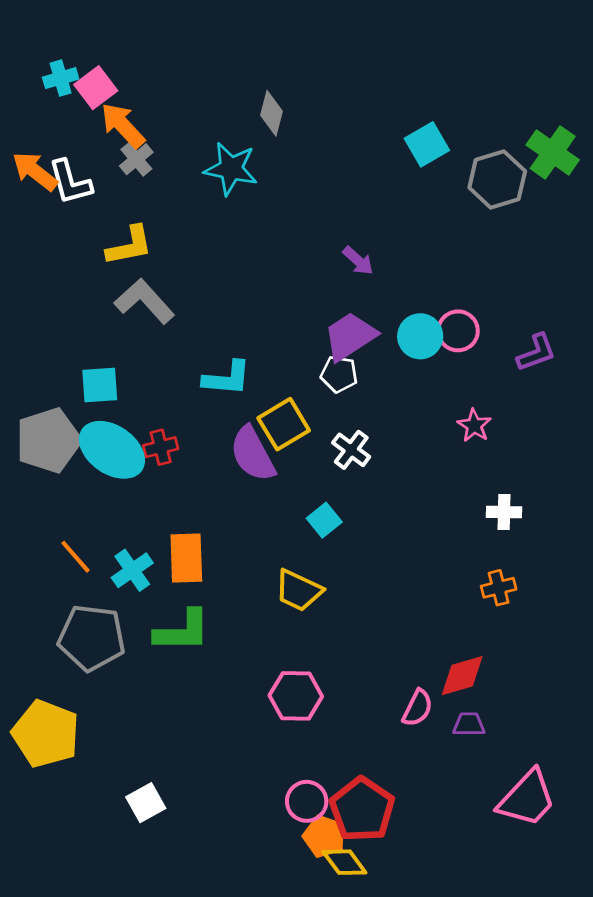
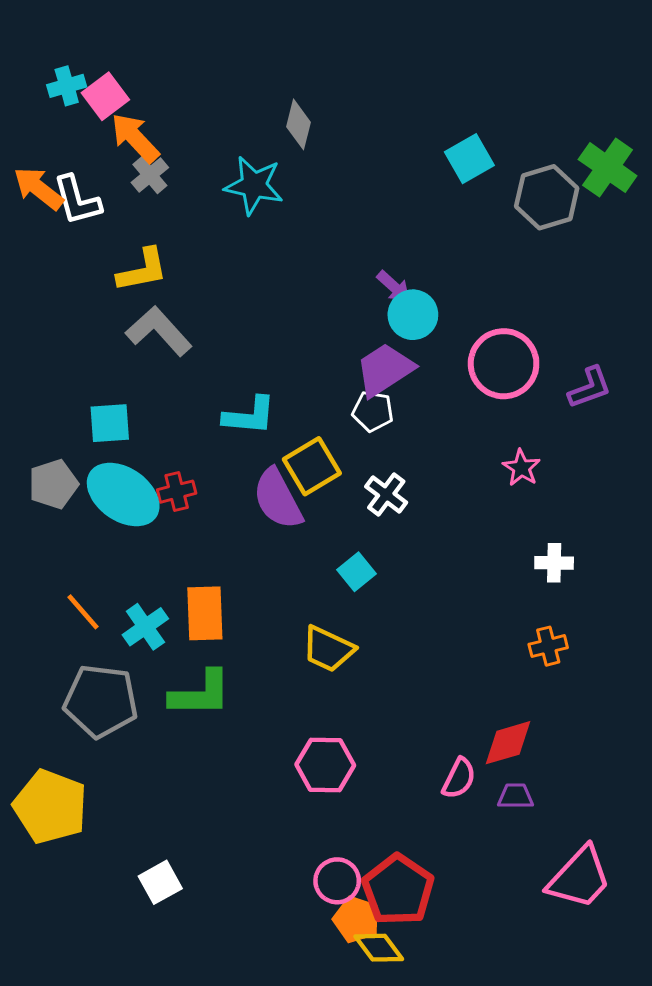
pink circle: (458, 331) -> (504, 364), size x1.5
cyan circle: (420, 336) -> (413, 315), moved
gray pentagon: (48, 440) -> (53, 484), size x0.7

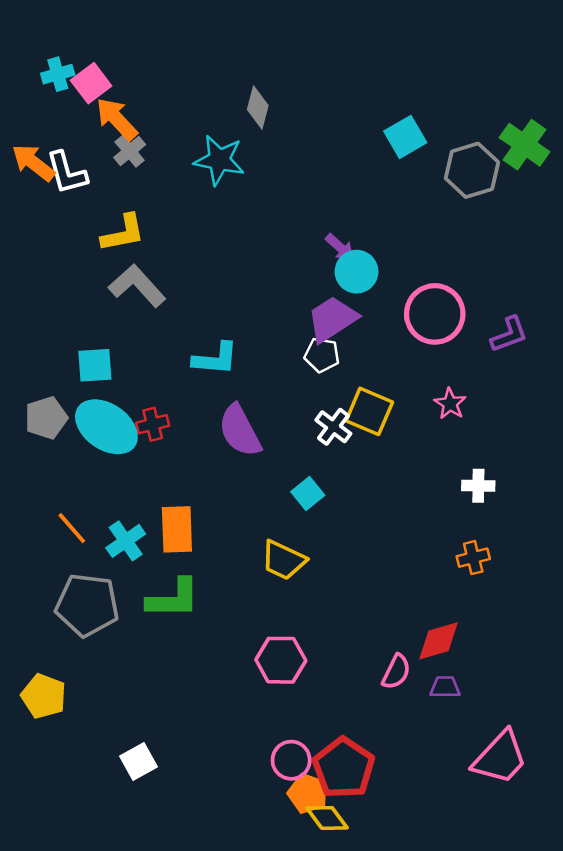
yellow square: (312, 466) -> (369, 411), moved, turned -36
yellow pentagon: (50, 807) -> (44, 696), size x0.7

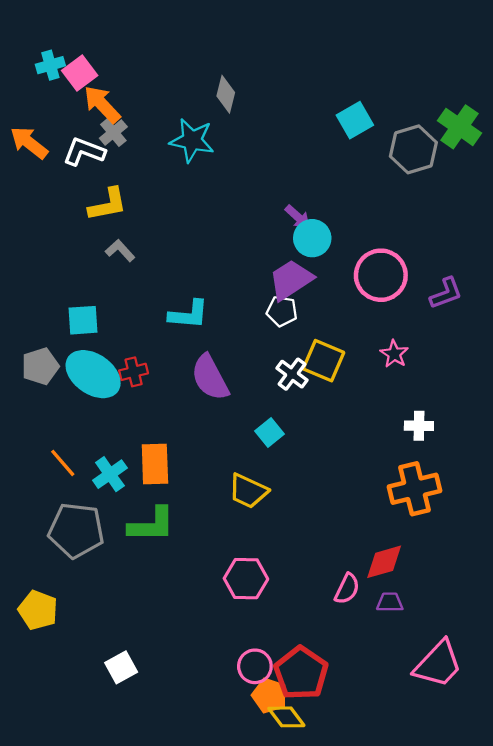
white L-shape: (67, 173) -> (84, 152), moved, turned 126
gray L-shape: (137, 286) -> (120, 251), size x0.6
orange cross: (473, 558) -> (414, 489), size x1.8

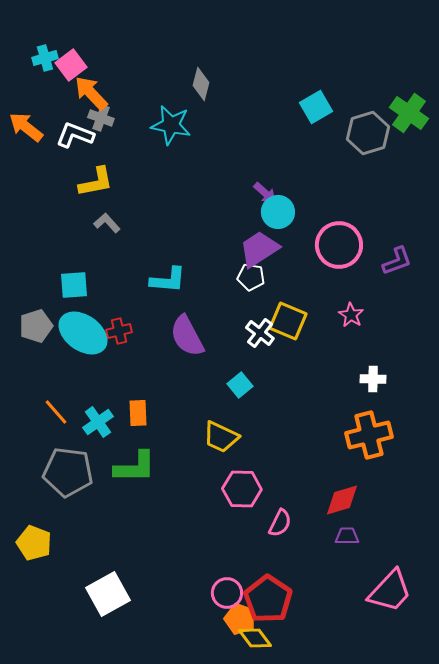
gray cross: (113, 133) -> (101, 118), turned -30
orange rectangle: (155, 464) -> (138, 413), size x0.7
pink hexagon: (246, 579) -> (242, 489), moved
pink semicircle: (347, 589) -> (280, 523), moved
white square: (121, 667) -> (108, 594), size x1.5

